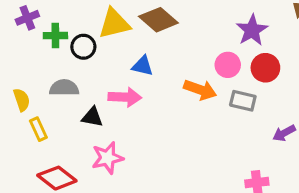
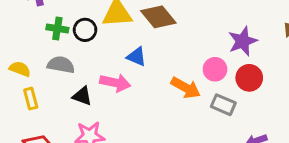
green cross: (55, 36) -> (57, 29), moved
yellow semicircle: (22, 100) -> (20, 69), turned -60

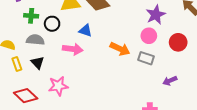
black circle: (85, 30) -> (52, 24), moved
pink circle: (215, 69) -> (149, 36), moved
red circle: (249, 78) -> (178, 42), moved
black triangle: (82, 96) -> (38, 63), moved, turned 32

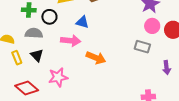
pink circle: (149, 36) -> (152, 26), moved
orange arrow: (120, 49) -> (96, 58), moved
purple arrow: (170, 81) -> (167, 68), turned -72

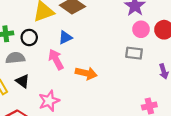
blue triangle: (82, 22) -> (65, 37), turned -32
pink arrow: (71, 41) -> (56, 59), turned -114

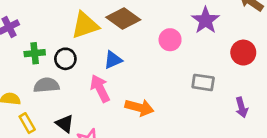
pink circle: (141, 29) -> (170, 40), moved
black triangle: (22, 81) -> (65, 124), moved

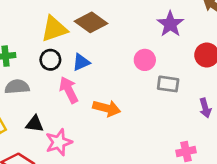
pink circle: (170, 40) -> (145, 60), moved
black circle: (65, 59) -> (50, 60), moved
black triangle: (65, 124) -> (35, 124), turned -30

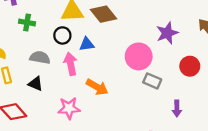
pink circle: (145, 60) -> (139, 56), size x1.5
gray semicircle: (17, 87) -> (40, 58), moved
pink star: (59, 142) -> (69, 108), moved

